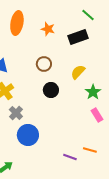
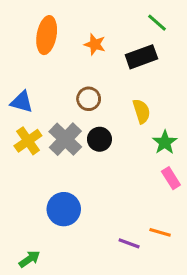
yellow semicircle: (78, 72) -> (141, 111), turned 119
gray cross: (16, 113) -> (65, 139), moved, size x1.5

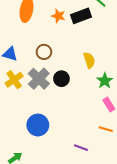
black rectangle: (141, 57) -> (81, 16), moved
brown circle: (89, 99) -> (44, 52), moved
orange line: (160, 232) -> (106, 129), moved

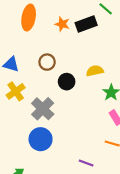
yellow semicircle: (89, 60) -> (95, 71), turned -84
gray cross: (39, 79) -> (43, 109), moved
black circle: (61, 79) -> (67, 82), moved

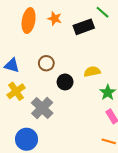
orange star: (62, 24) -> (55, 18), moved
blue circle: (41, 139) -> (26, 139), moved

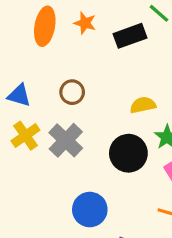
black circle: (65, 82) -> (128, 153), moved, size x1.5
gray cross: (42, 108) -> (66, 140), moved
blue circle: (26, 139) -> (90, 210), moved

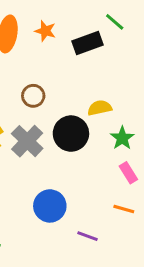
black circle: (128, 153) -> (71, 134), moved

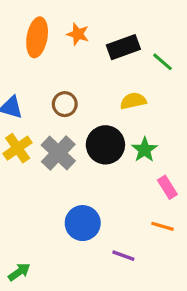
green line: (115, 22) -> (162, 62), moved
yellow semicircle: (100, 108) -> (133, 101), moved
green star: (122, 138) -> (145, 150), moved

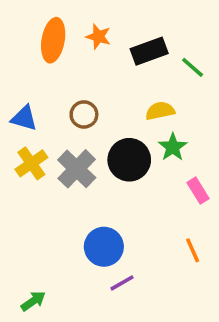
green star: (145, 150) -> (173, 147), moved
pink rectangle: (167, 187) -> (198, 191), moved
orange line: (162, 226) -> (193, 250), turned 50
purple line: (123, 256) -> (122, 283), moved, turned -50

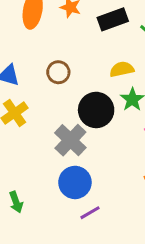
gray cross: (77, 169) -> (70, 140), moved
green arrow: (33, 301) -> (16, 202), moved, turned 105

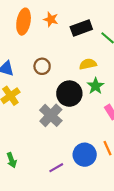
blue circle: (75, 182) -> (85, 155), moved
purple line: (90, 213) -> (56, 168), moved

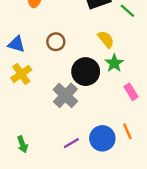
yellow semicircle: (88, 64) -> (106, 39), turned 63
purple line: (56, 168) -> (71, 143), moved

